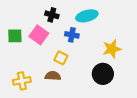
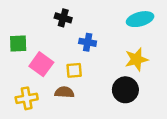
cyan ellipse: (87, 16) -> (140, 19), moved
pink square: (39, 35) -> (41, 64), moved
yellow square: (61, 58) -> (74, 70), turned -32

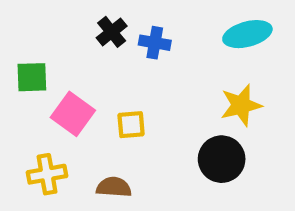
black cross: (63, 18) -> (112, 32), turned 35
blue cross: (88, 42) -> (155, 43), moved
brown semicircle: (64, 92) -> (114, 187), moved

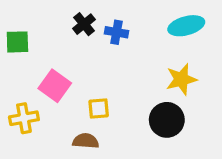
green square: (32, 77) -> (17, 42), moved
yellow square: (131, 125) -> (99, 109), moved
yellow cross: (47, 174) -> (24, 118), moved

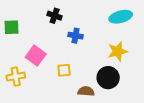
black cross: (84, 24) -> (55, 16), turned -32
blue cross: (116, 32) -> (76, 36), moved
brown semicircle: (86, 141) -> (86, 91), moved

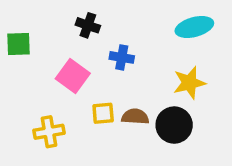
pink square: (36, 56) -> (73, 76), moved
yellow cross: (16, 77) -> (49, 132), moved
brown semicircle: (86, 91) -> (135, 117), moved

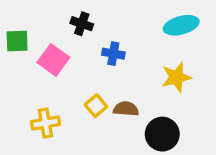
pink square: (73, 76) -> (53, 60), moved
yellow square: (103, 113) -> (96, 106), turned -35
black circle: (174, 125) -> (162, 134), moved

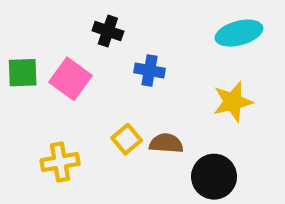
green square: (17, 41) -> (23, 73), moved

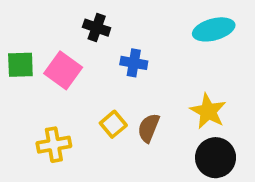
yellow star: (233, 102) -> (208, 111), moved, turned -30
brown semicircle: (166, 143) -> (149, 128), turned -72
black circle: (214, 177) -> (216, 158), moved

